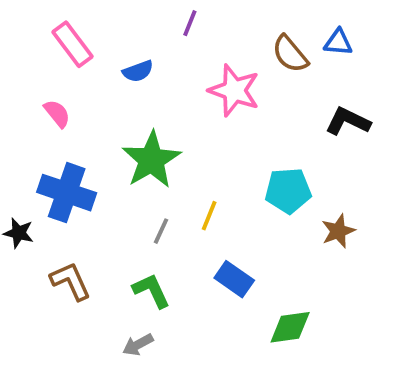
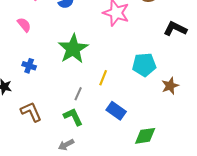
blue cross: (67, 193) -> (29, 66), size x0.5
gray line: (161, 231) -> (78, 94), moved

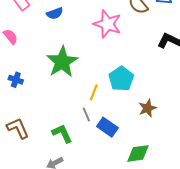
cyan pentagon: (144, 65) -> (121, 79), moved, turned -30
brown star: (170, 86) -> (147, 108), moved
gray line: (78, 94) -> (86, 114), moved, turned -48

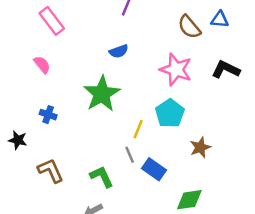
blue semicircle: (55, 13) -> (119, 51), moved
pink star: (107, 24) -> (176, 70), moved

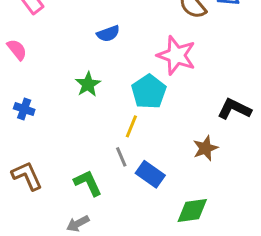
black L-shape: (226, 70) -> (234, 109), moved
green star: (102, 94) -> (88, 84), size x0.6
cyan pentagon: (170, 113) -> (149, 92), moved

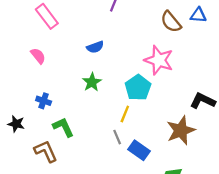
blue semicircle: (108, 34) -> (95, 47), moved
brown star: (205, 148) -> (181, 130), size x1.5
green L-shape: (88, 183) -> (63, 127), moved

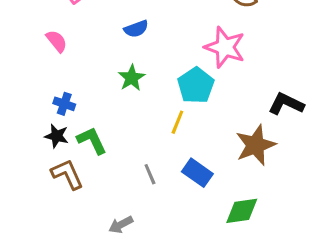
black star: (16, 124) -> (57, 136), moved
gray line: (117, 137) -> (150, 174), moved

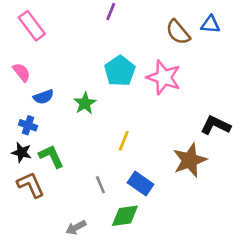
blue semicircle: (136, 29) -> (44, 97), moved
cyan pentagon: (196, 85) -> (120, 71), moved
green diamond: (242, 211) -> (125, 216), moved

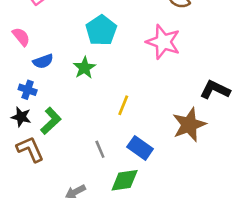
cyan pentagon: (120, 71) -> (101, 30), moved
green L-shape: (51, 156) -> (51, 121), turned 72

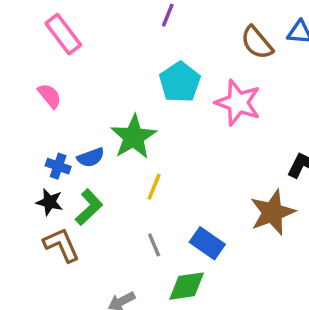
cyan pentagon: (101, 30) -> (180, 82), moved
blue semicircle: (43, 61) -> (91, 157), moved
green star: (84, 68) -> (134, 137), size x1.5
yellow line: (123, 105) -> (154, 187), moved

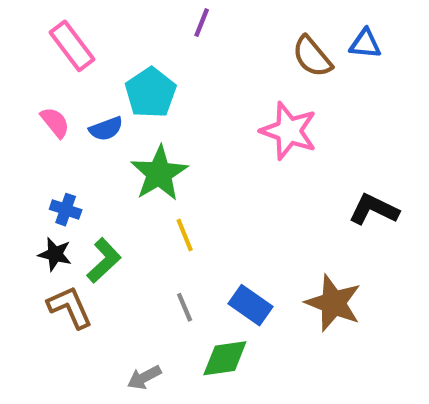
cyan pentagon: (180, 82) -> (151, 93), moved
blue semicircle: (91, 157) -> (106, 129), moved
yellow line: (154, 187) -> (185, 235), turned -44
brown star: (272, 212) -> (333, 303), moved, turned -30

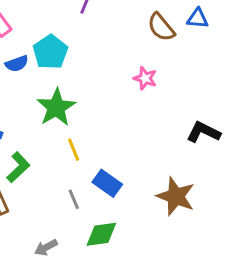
blue semicircle: (106, 129) -> (17, 64), moved
pink star: (289, 131) -> (145, 78), size x0.6
blue rectangle: (250, 305) -> (107, 183), moved

